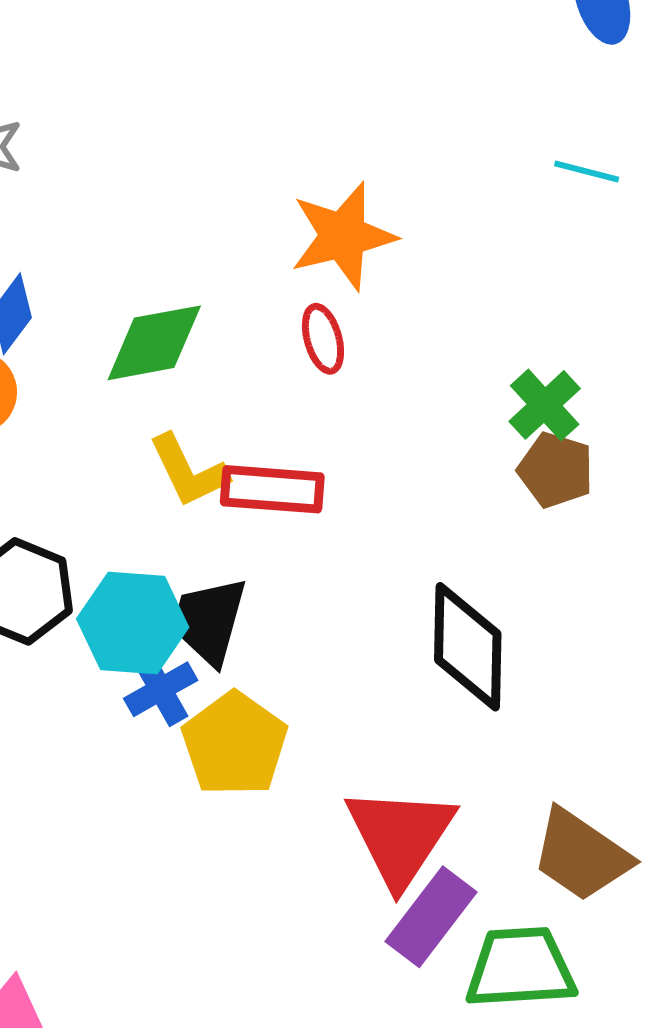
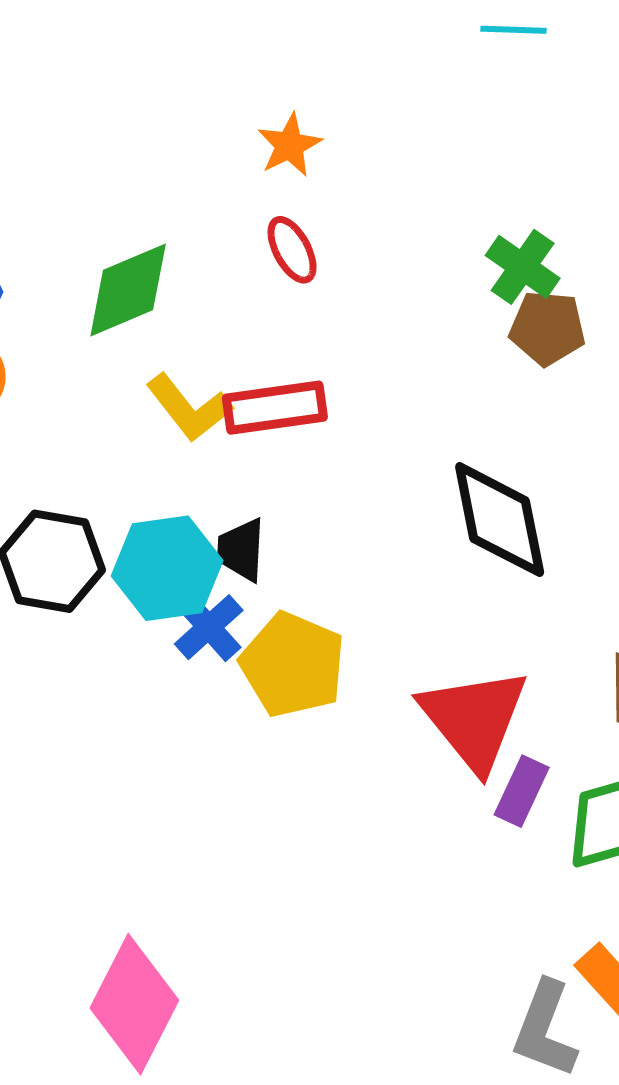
orange star: (343, 236) -> (289, 145), size x0.6
black trapezoid: (209, 621) -> (241, 550), size x0.7
purple rectangle: (431, 917) -> (522, 791), size x0.7

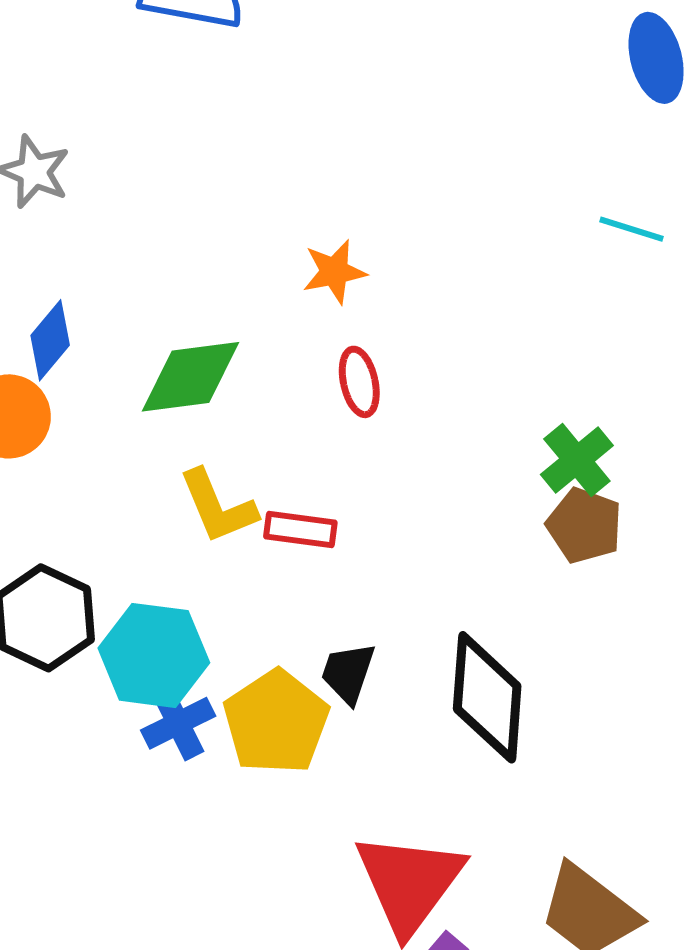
orange star: (289, 145) -> (334, 272), moved
red rectangle: (275, 408) -> (300, 530), size x0.7
black trapezoid: (241, 550) -> (348, 673), moved
yellow pentagon: (293, 665) -> (276, 722), moved

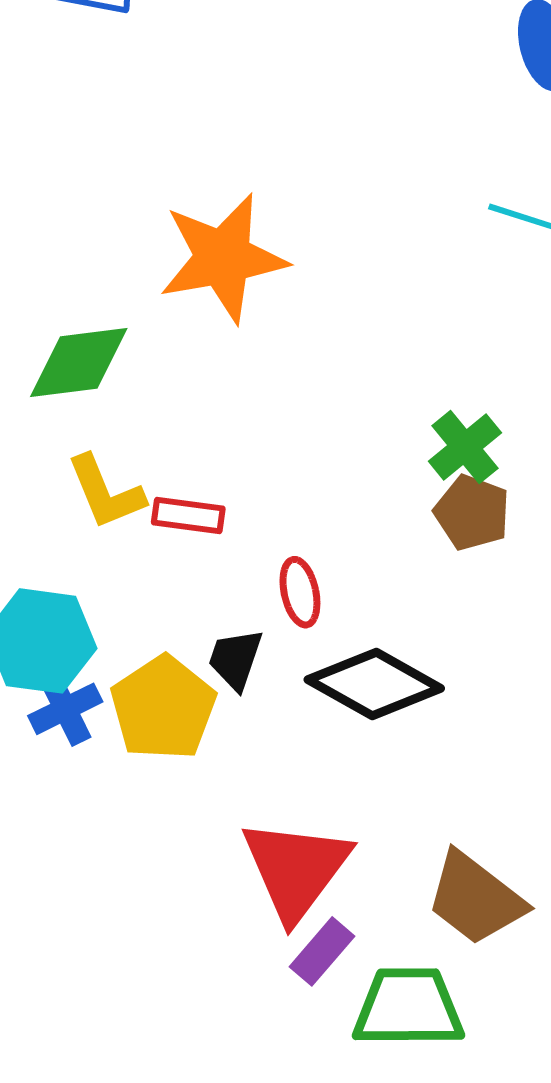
orange star: (334, 272) -> (223, 258), size x2.0
red ellipse: (359, 382) -> (300, 592), moved
black diamond: (487, 697) -> (374, 684), turned -65

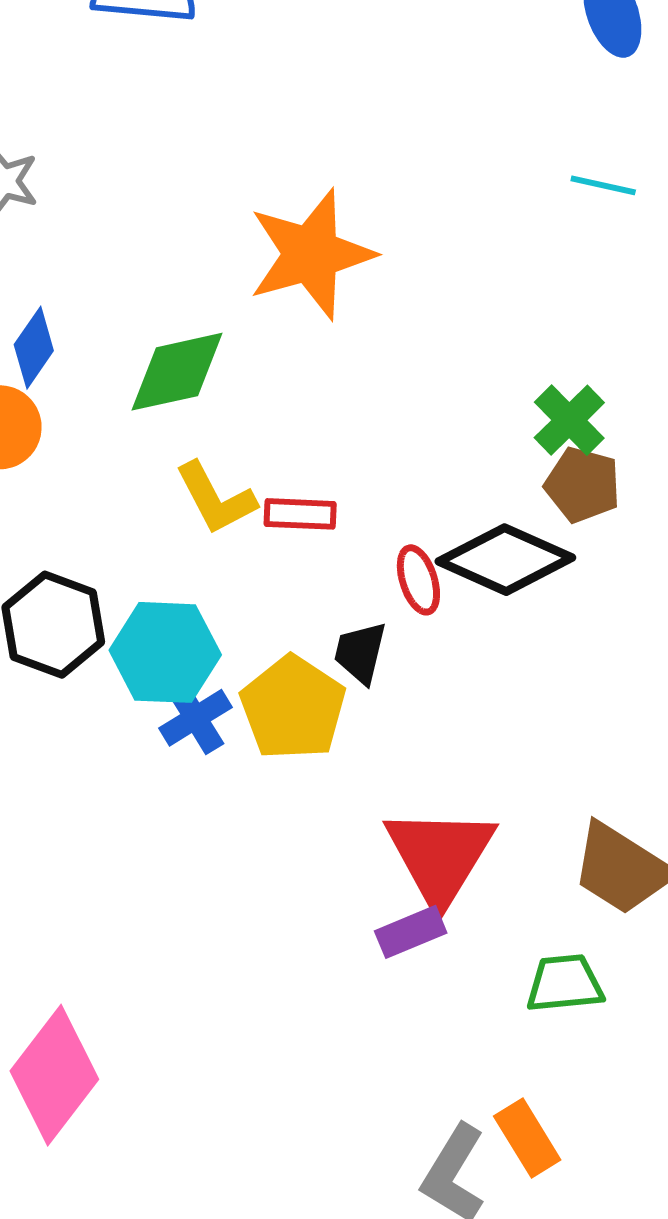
black diamond: (374, 684) -> (505, 560), moved
purple rectangle: (322, 951) -> (411, 932), moved, turned 32
green trapezoid: (408, 1007) -> (565, 983), size x0.7

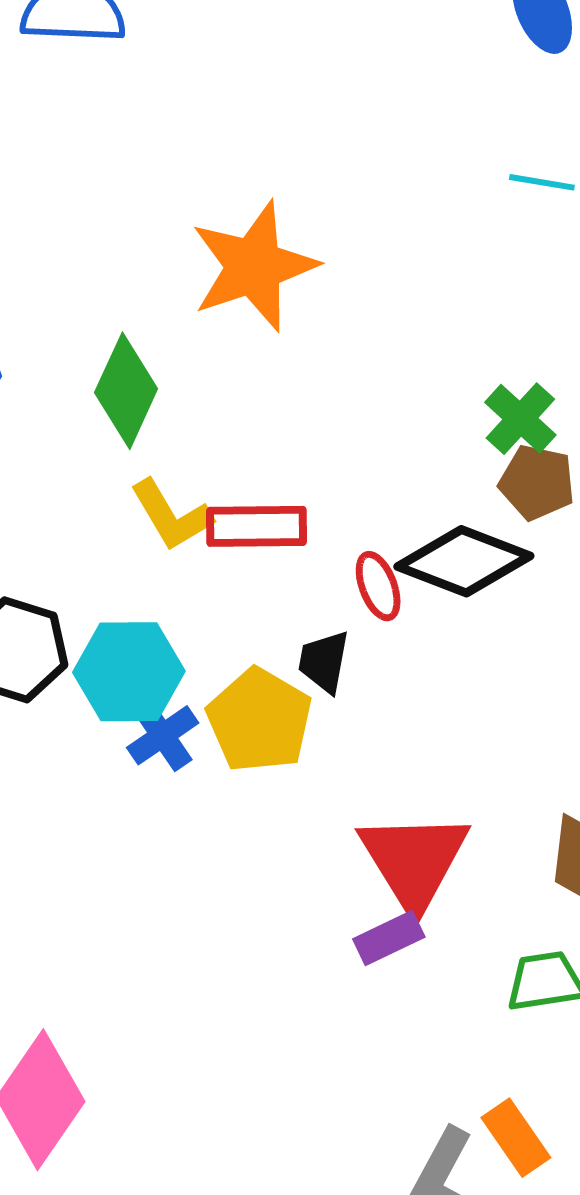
green diamond: (177, 372) -> (126, 391), turned -50
red rectangle: (300, 514) -> (256, 526), size x1.4

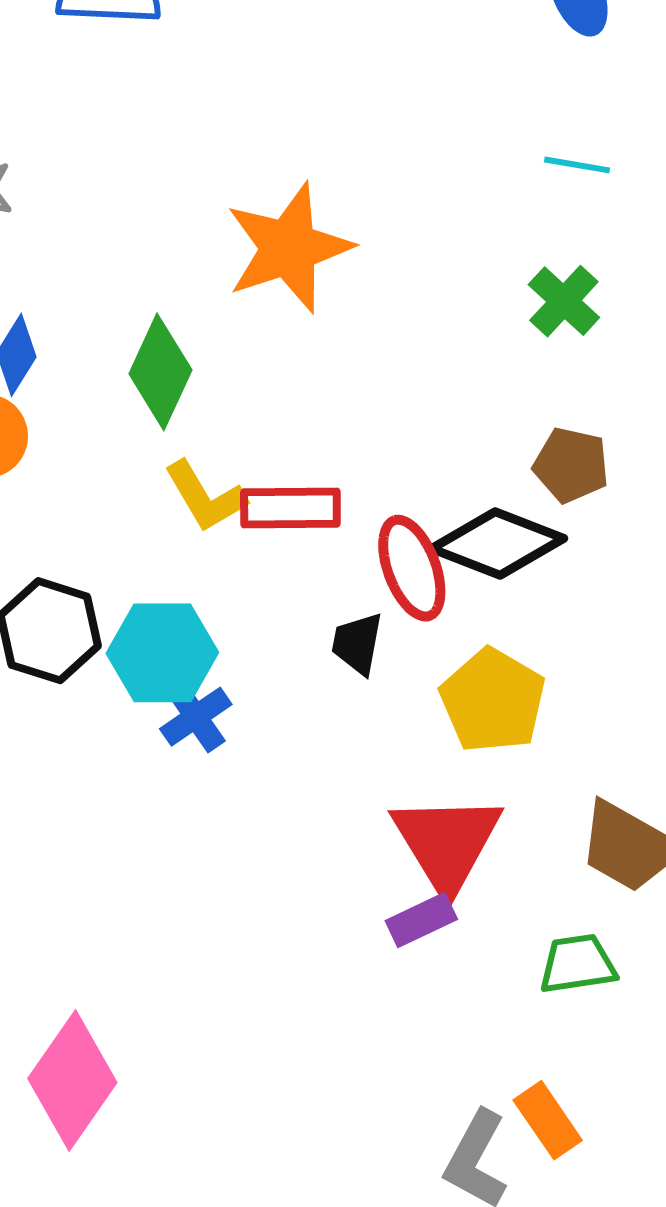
green cross: (520, 419) -> (564, 301), moved
red ellipse: (378, 586) -> (412, 568), size x1.5
yellow pentagon: (259, 720) -> (493, 701), moved

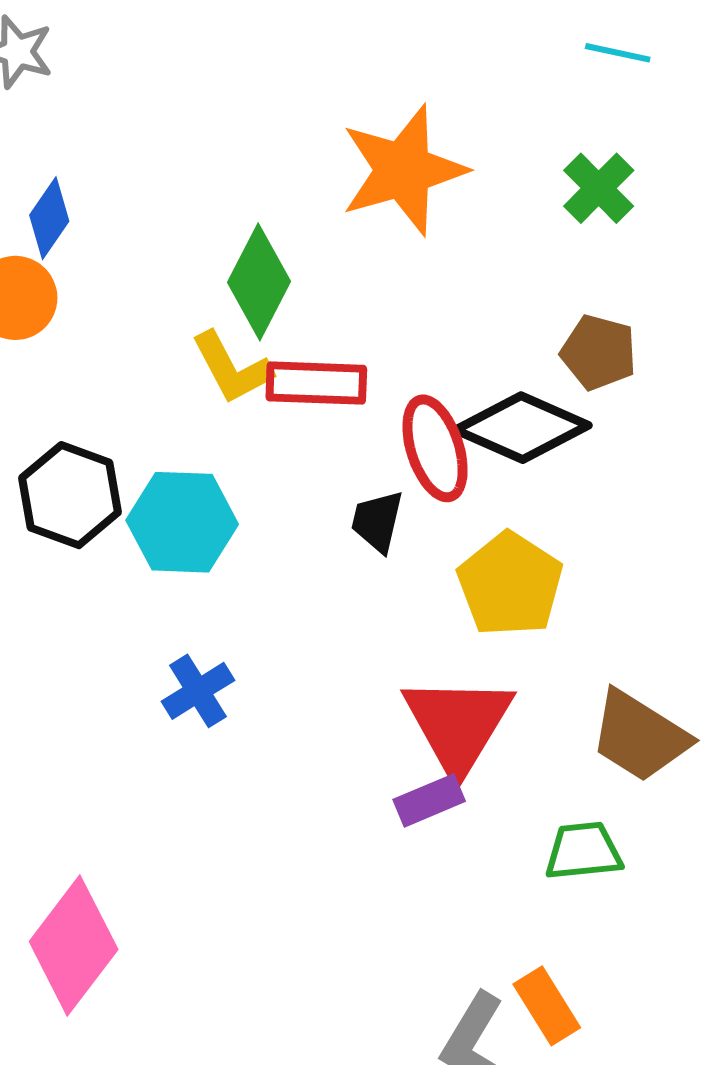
orange star: (289, 248) -> (403, 170), moved
green diamond: (160, 372) -> (259, 282), moved
blue cross: (196, 717) -> (198, 691), moved

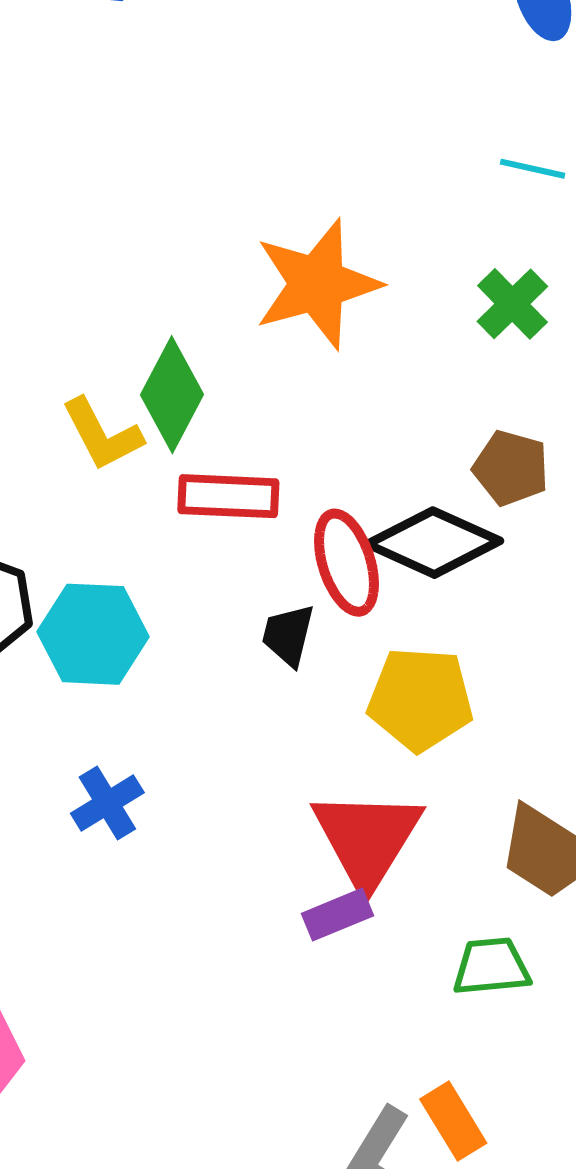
yellow L-shape: (232, 368) -> (102, 434), moved
yellow pentagon: (510, 584) -> (420, 699), turned -30

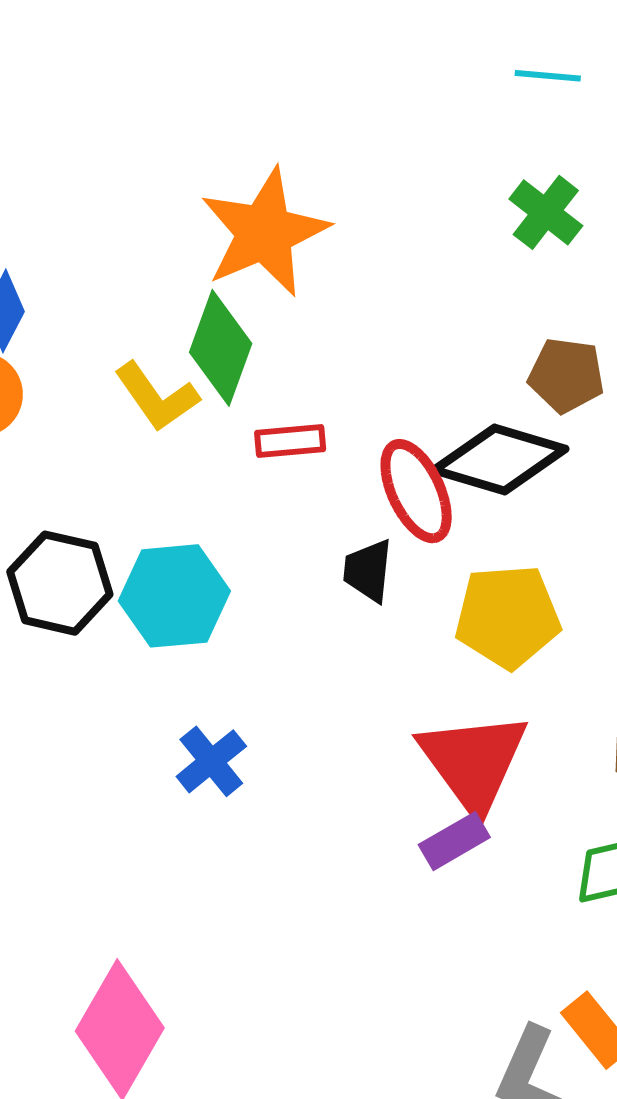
orange star: (317, 284) -> (264, 232), moved
red rectangle: (228, 496) -> (290, 441), size x0.7

